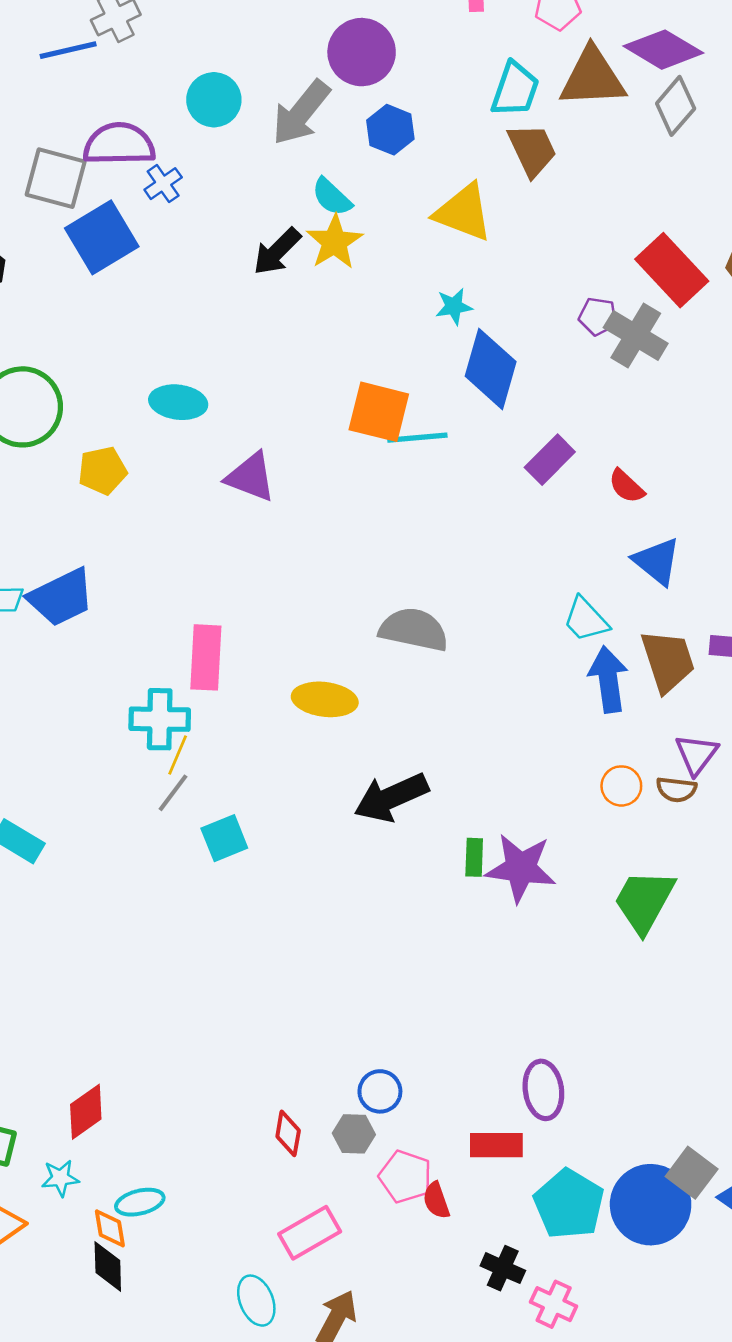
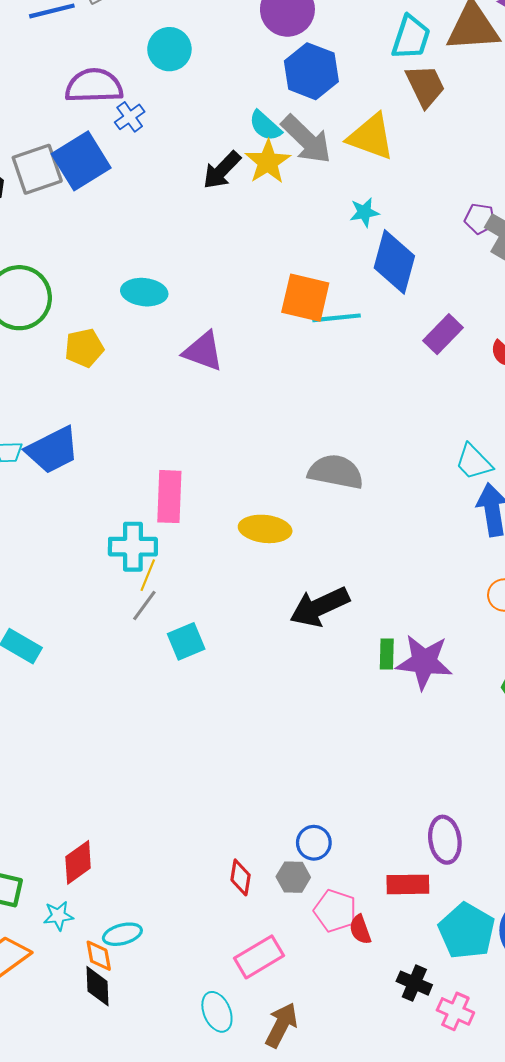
gray arrow: (301, 113) -> (306, 139), moved, turned -84
blue hexagon: (390, 130) -> (311, 71), size x1.4
gray square: (56, 178) -> (37, 169), moved, turned -33

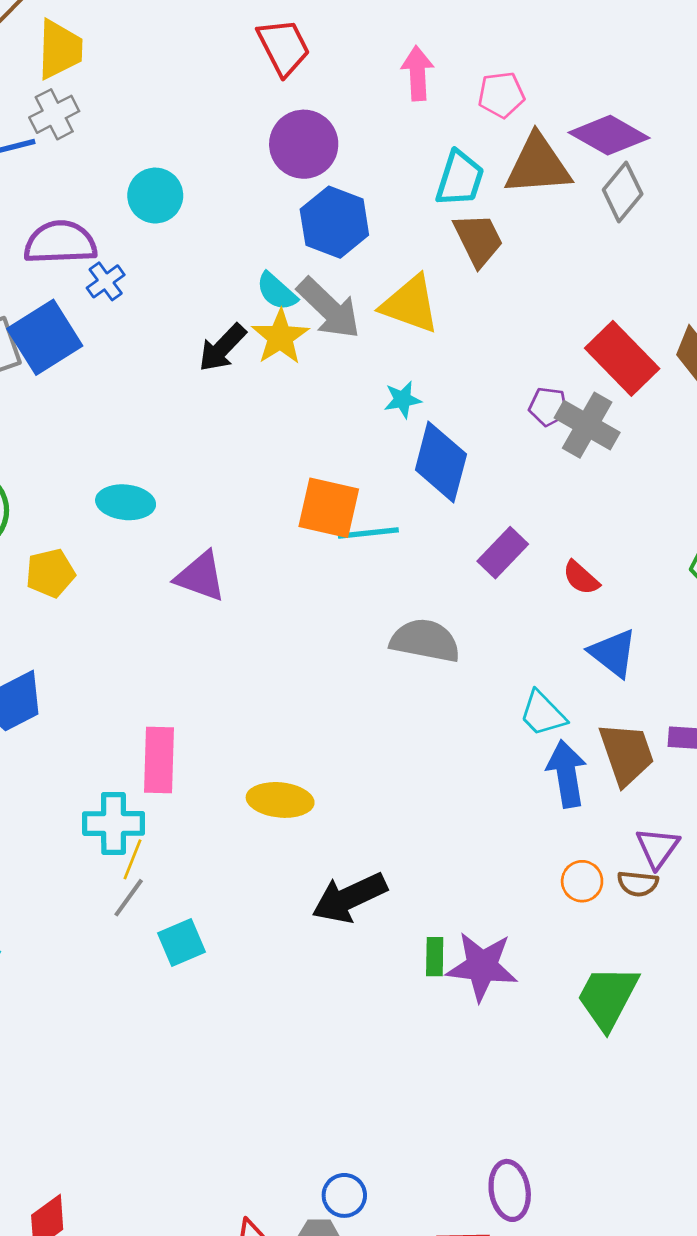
gray semicircle: (336, 472) -> (425, 641), moved

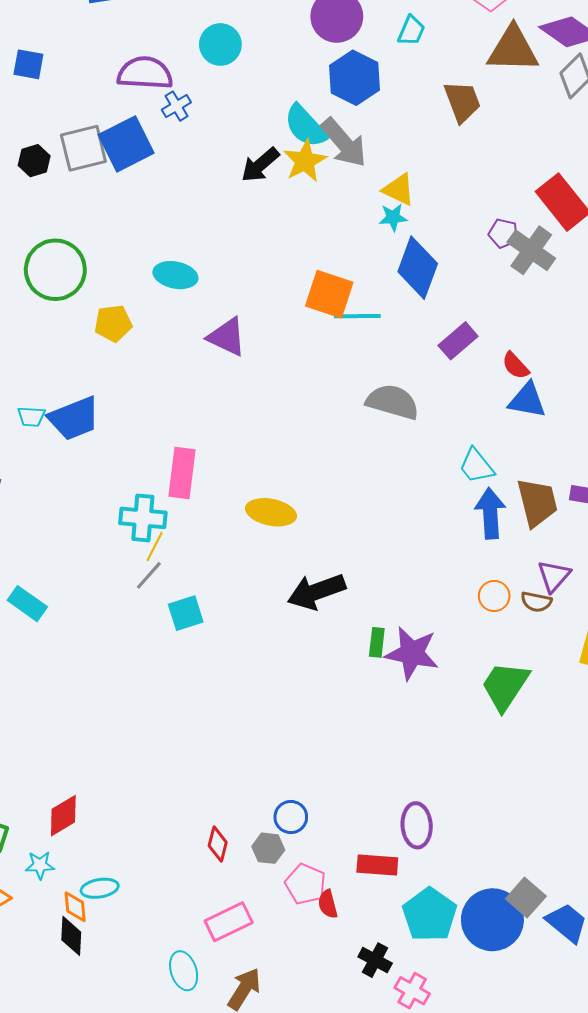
cyan trapezoid: (460, 179) -> (411, 31), moved, size x0.7
cyan semicircle: (277, 291) -> (305, 126), size x1.4
yellow triangle: (410, 304) -> (399, 190), moved, size x0.7
blue triangle: (613, 653) -> (527, 400), moved, turned -33

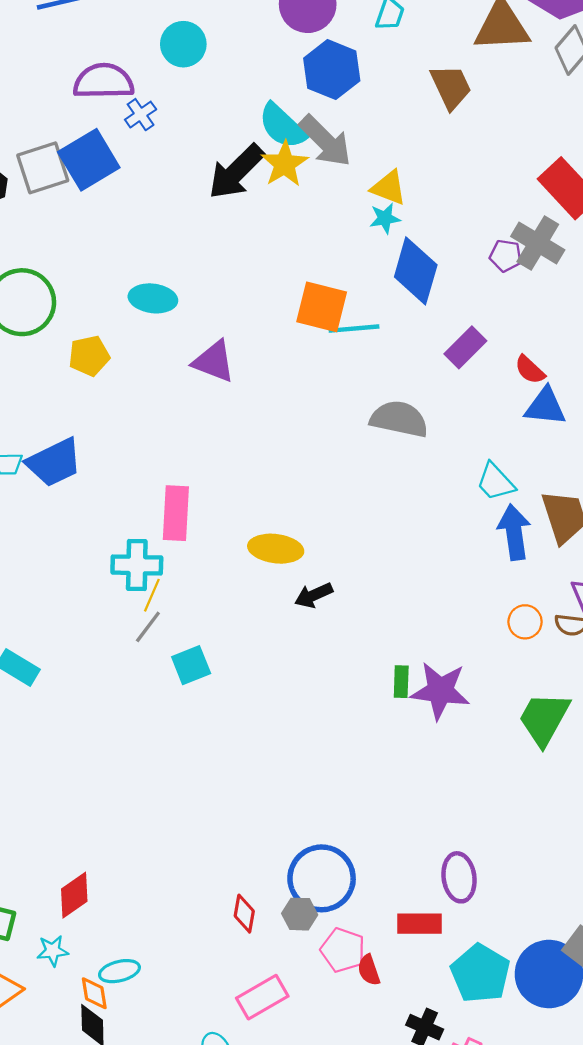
black arrow: (260, 165) -> (236, 172), size x1.4
purple pentagon: (503, 233) -> (506, 256), moved
black arrow: (316, 591) -> (314, 595), moved, size x0.6
blue circle: (291, 817) -> (322, 878), size x1.8

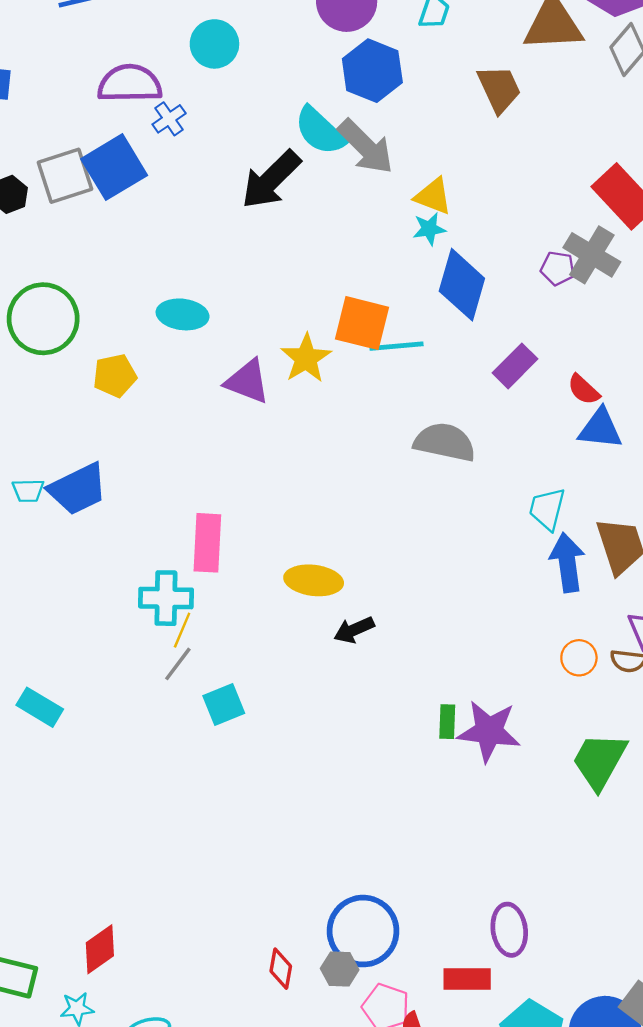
yellow star: (285, 164) -> (306, 358), moved
cyan trapezoid: (495, 482) -> (547, 509), turned 57

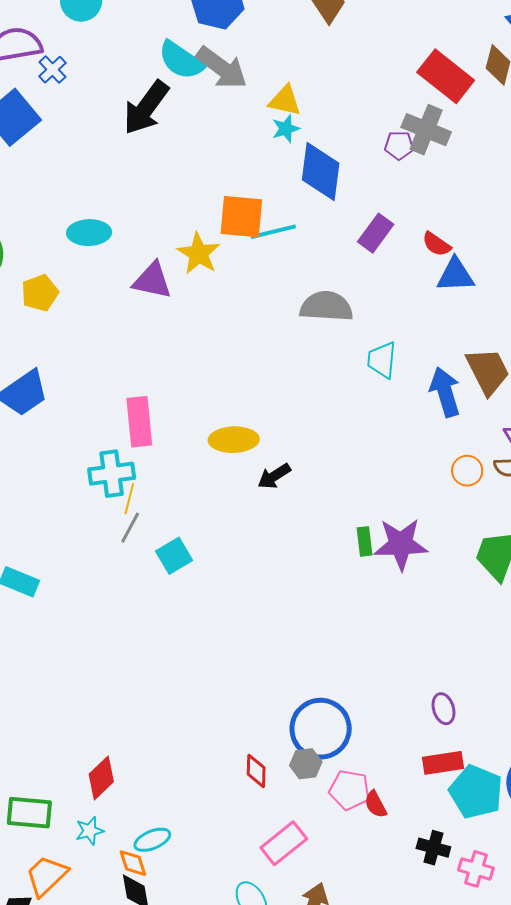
cyan trapezoid: (547, 509) -> (382, 360), moved
purple ellipse: (509, 930) -> (444, 709), size x0.7
red rectangle: (467, 979) -> (443, 763), moved

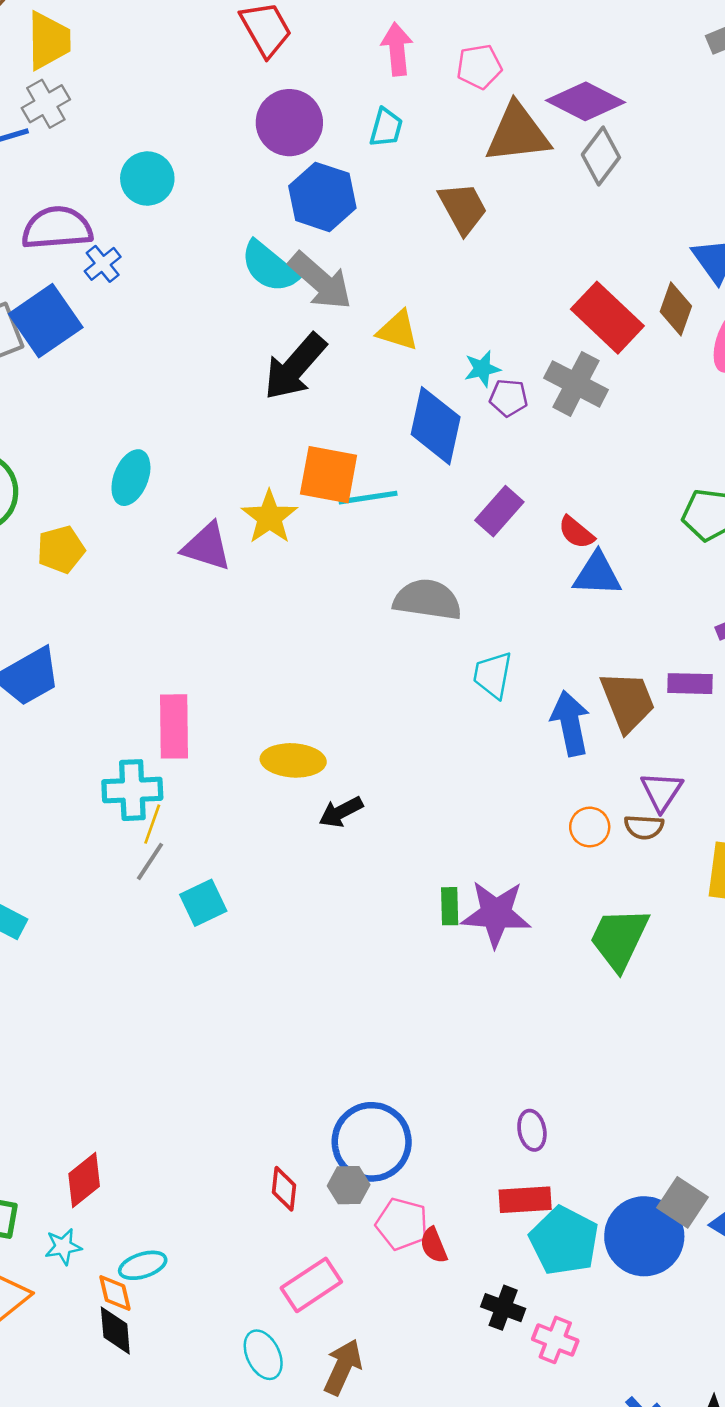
black arrow: (146, 108) -> (295, 367), moved
cyan star: (286, 129) -> (482, 369), moved
purple pentagon: (399, 145) -> (509, 398), moved
cyan ellipse: (89, 233) -> (131, 478), turned -72

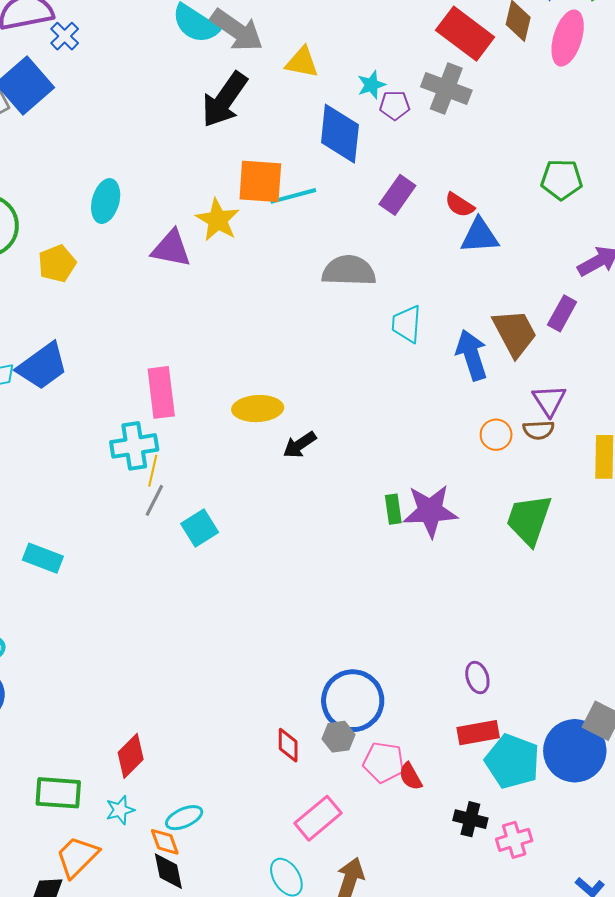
purple rectangle: (690, 684) -> (562, 313), turned -56
pink cross: (555, 1340) -> (514, 840), turned -32

